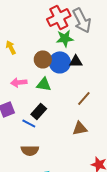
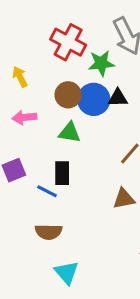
red cross: (59, 17) -> (68, 42), moved, turned -35
pink arrow: (19, 82) -> (24, 117), moved
black rectangle: (39, 111) -> (62, 173), turned -42

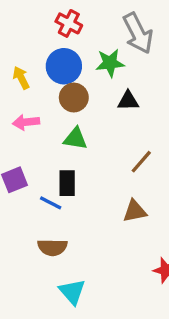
red cross: (68, 42) -> (69, 23), moved, size x0.7
blue circle: (94, 99) -> (64, 66), moved

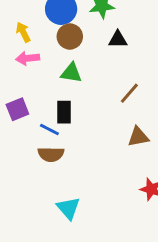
yellow arrow: (21, 78) -> (23, 32), moved
brown triangle: (135, 211) -> (138, 137), moved
brown semicircle: (52, 247) -> (51, 154), moved

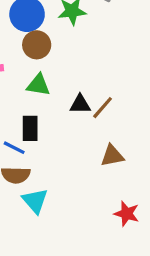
black triangle: (118, 39) -> (80, 104), moved
cyan triangle: (68, 208) -> (35, 201), moved

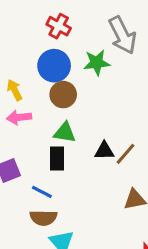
black rectangle: (30, 128) -> (57, 158), moved

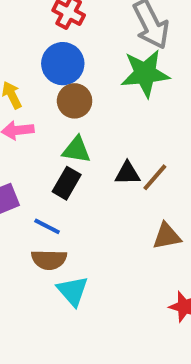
green star: (97, 63) -> (145, 73), moved, size x1.4
black rectangle: (57, 158) -> (67, 183), turned 30

